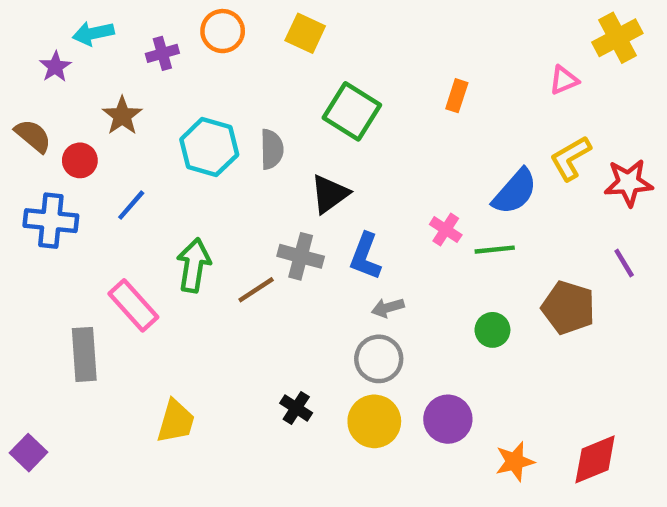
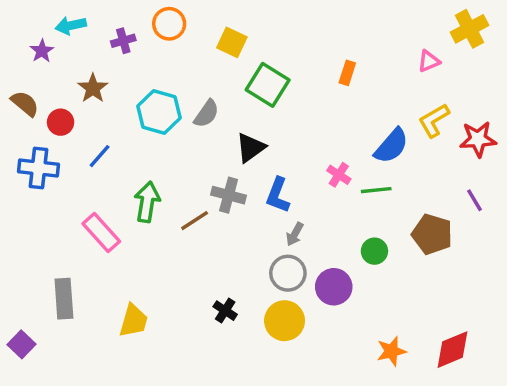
yellow square: (305, 33) -> (232, 42), moved
gray semicircle: (272, 149) -> (206, 114), turned 36
gray arrow: (388, 308) -> (295, 234), turned -45
gray rectangle: (84, 354) -> (64, 299), moved
purple circle: (448, 419) -> (334, 287), moved

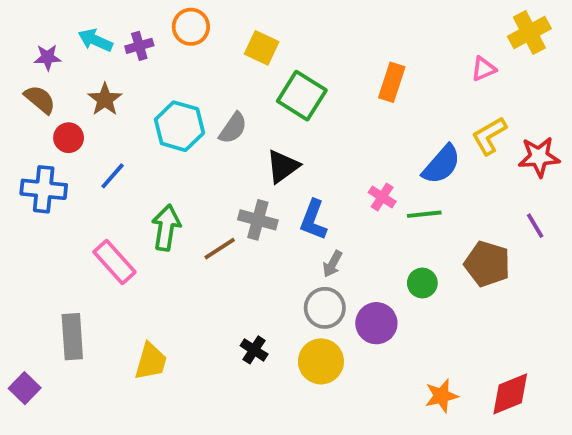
cyan arrow: (71, 25) -> (95, 40), moved, turned 36
purple star: (42, 51) -> (48, 57), turned 30
orange rectangle: (347, 73) -> (392, 82), size x1.4
brown semicircle: (25, 104) -> (40, 99), moved

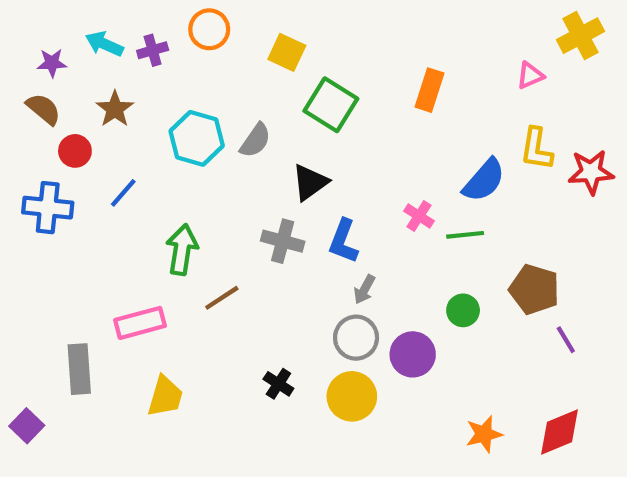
yellow L-shape: (489, 136) -> (536, 149), turned -51
purple line: (535, 226) -> (566, 340), moved
brown line: (220, 249) -> (222, 298), moved
pink rectangle: (114, 262) -> (140, 323), moved, turned -63

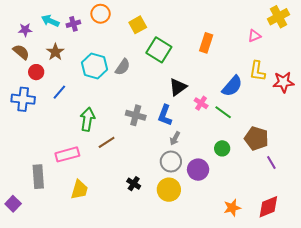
yellow square: (287, 52) -> (138, 25), turned 36
black triangle: (310, 182) -> (178, 87), moved
green line: (465, 235) -> (223, 112), turned 42

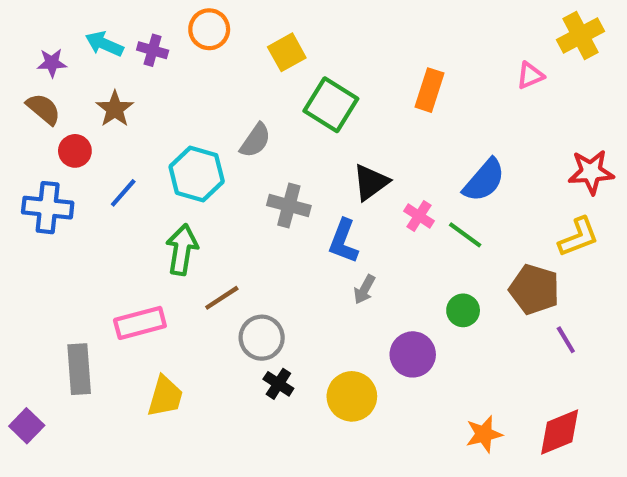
purple cross: (73, 24) -> (153, 50), turned 32
cyan hexagon: (94, 66) -> (197, 174), moved
yellow L-shape: (257, 71) -> (578, 237), moved, turned -120
gray cross: (136, 115) -> (289, 205), moved
gray circle: (171, 162) -> (262, 338), moved

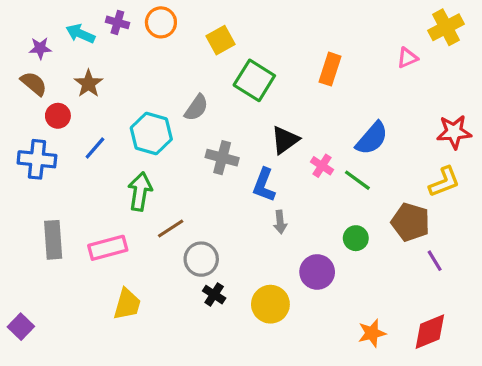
purple cross: (153, 50) -> (117, 22), moved
gray arrow: (364, 289) -> (280, 222), turned -35
gray rectangle: (79, 369) -> (53, 240), moved

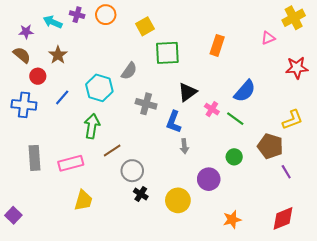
green square: (254, 80) -> (167, 53), turned -35
red star: (454, 132) -> (297, 68), moved
orange star: (372, 333) -> (232, 219), moved

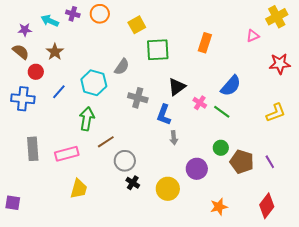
brown pentagon: (270, 146) -> (242, 162), moved
purple square: (13, 215) -> (13, 203), turned -35
red diamond: (283, 218) -> (267, 206), turned -30

